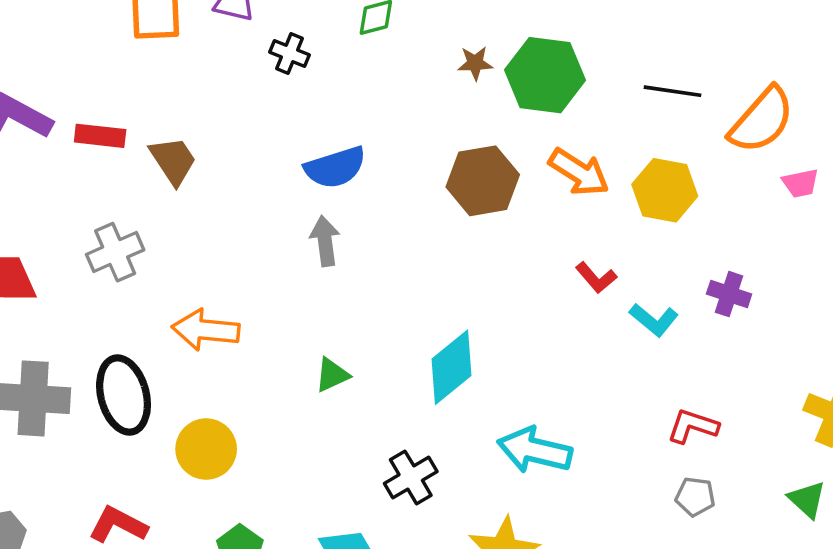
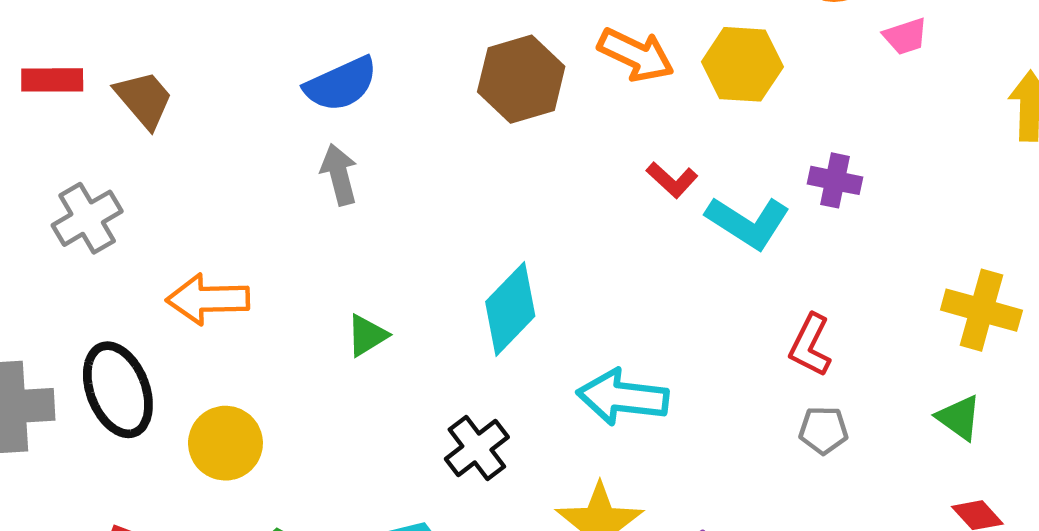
cyan L-shape: (654, 320) -> (748, 222), size x1.4
red L-shape: (693, 426) -> (810, 345), turned -75

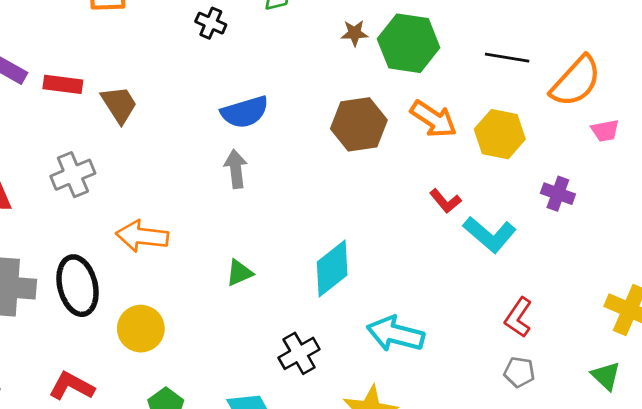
purple cross: (835, 180) -> (558, 194), moved

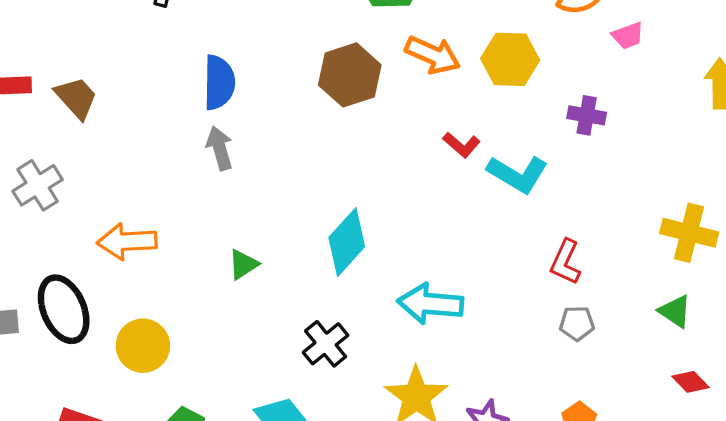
blue semicircle: (245, 112) -> (219, 82), turned -63

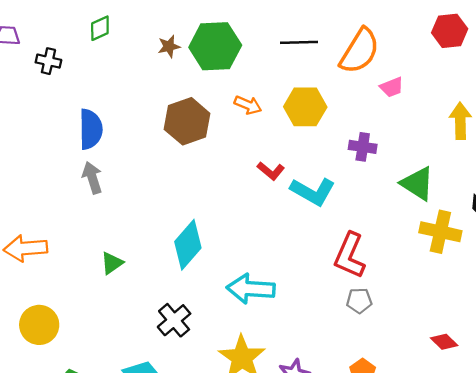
orange arrow: (433, 55) -> (248, 105), size x0.7
red L-shape: (565, 262) -> (350, 256), size x1.4
green triangle: (675, 311) -> (417, 184), moved, size x1.4

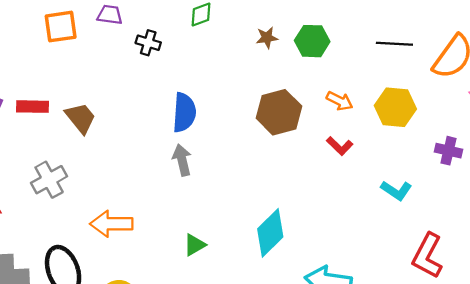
green hexagon: (215, 46) -> (312, 41), size x0.7
red L-shape: (271, 171) -> (340, 146), moved
cyan L-shape: (313, 191) -> (396, 190), size x0.7

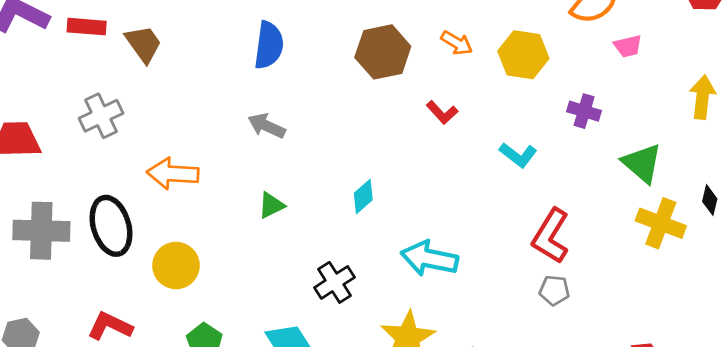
red L-shape: (340, 146) -> (442, 112), moved
gray arrow: (182, 160) -> (267, 126), moved, turned -56
cyan diamond: (270, 233) -> (363, 196), size x0.6

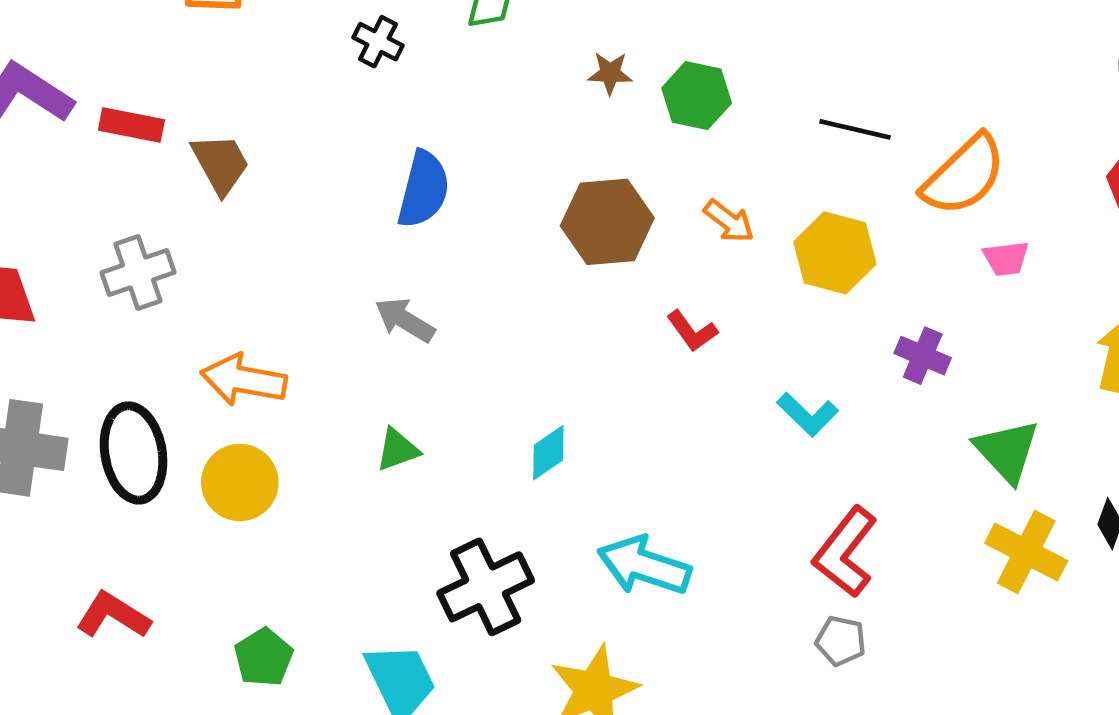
yellow circle: (176, 266) -> (240, 482), moved
black cross: (334, 282) -> (486, 587), size x1.4

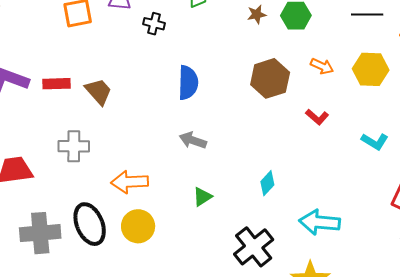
gray cross: (138, 273) -> (74, 146), turned 32

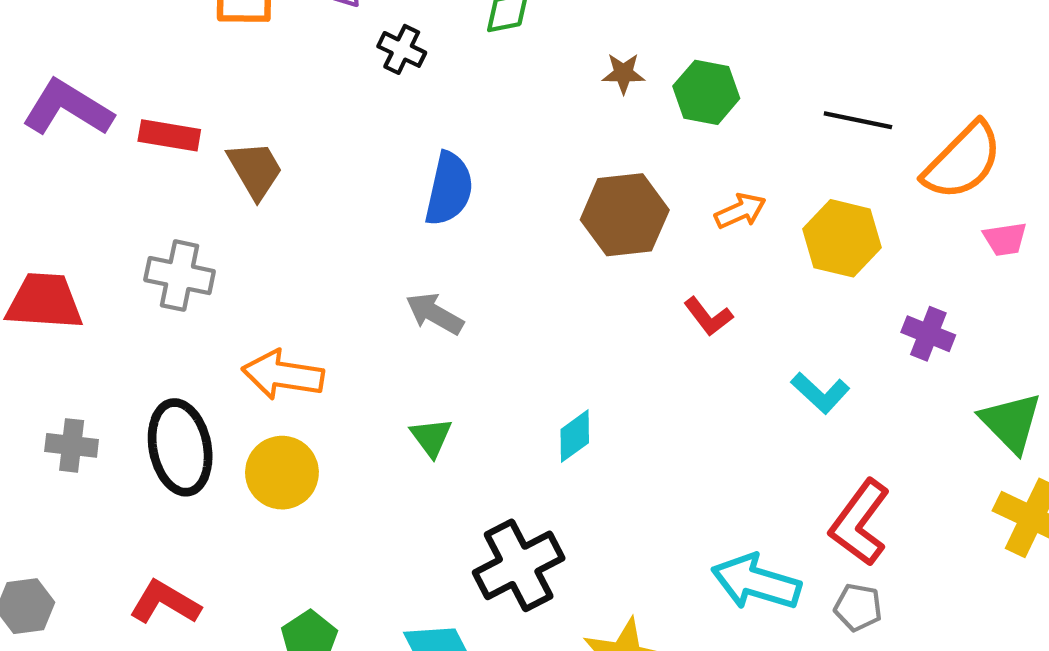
orange arrow: (322, 66) -> (740, 211), turned -60
green triangle: (202, 197) -> (431, 437), turned -45
cyan arrow: (320, 222) -> (756, 582), moved
gray cross: (40, 233) -> (72, 445), size x0.6

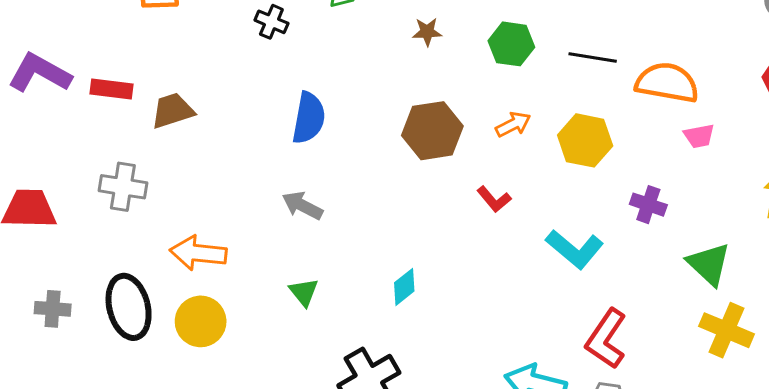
green hexagon: (706, 92) -> (511, 44), moved
orange semicircle: (963, 161) -> (667, 83), turned -122
brown trapezoid: (255, 170) -> (173, 111), turned -75
cyan L-shape: (820, 393) -> (575, 249), size x1.4

